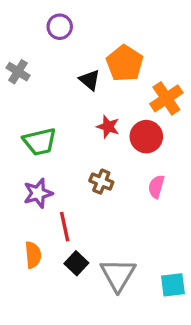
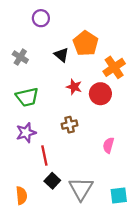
gray cross: (18, 72) -> (20, 57), moved
brown cross: (101, 182) -> (70, 125), turned -35
pink semicircle: (156, 187) -> (108, 145), moved
orange semicircle: (33, 255) -> (21, 196), moved

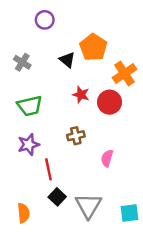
pink semicircle: (108, 145) -> (107, 158), moved

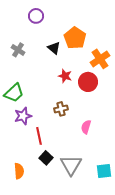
green trapezoid: (30, 106) -> (14, 93), moved, turned -30

